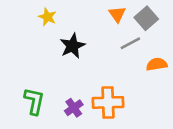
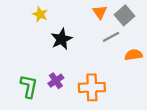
purple cross: (74, 108) -> (56, 81), moved

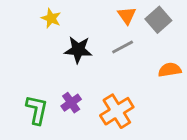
gray line: (111, 37) -> (123, 47), moved
black star: (61, 39) -> (78, 50), turned 30
orange cross: (92, 87) -> (117, 111), turned -30

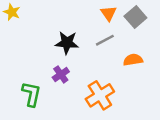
yellow star: (51, 18) -> (12, 12), moved
orange semicircle: (170, 70) -> (133, 60), moved
purple cross: (71, 103) -> (61, 74), moved

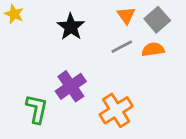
black star: (67, 43) -> (71, 27), moved, turned 30
orange semicircle: (133, 60) -> (153, 49), moved
purple cross: (61, 74) -> (71, 86), size x1.5

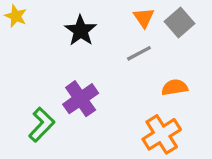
orange semicircle: (153, 49) -> (175, 87), moved
green L-shape: (37, 109) -> (42, 125), turned 32
orange cross: (116, 110) -> (162, 134), moved

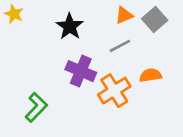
orange triangle: (144, 18) -> (124, 15), turned 42
purple cross: (81, 99) -> (81, 71), moved, turned -32
orange cross: (162, 134) -> (114, 91), moved

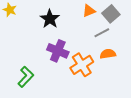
gray line: (120, 46) -> (102, 33), moved

